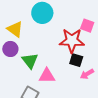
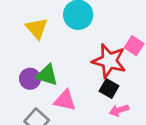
purple circle: (10, 49) -> (30, 79), moved
green triangle: (30, 61) -> (47, 75), turned -48

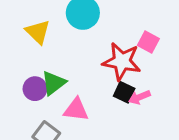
green triangle: (47, 75) -> (54, 83), turned -50
pink arrow: (119, 110) -> (139, 97), moved

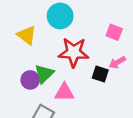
red star: (122, 61) -> (74, 52), moved
pink arrow: (139, 97) -> (117, 62), moved

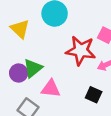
red star: (74, 52) -> (81, 51), moved
black square: (100, 74) -> (94, 95), moved

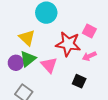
yellow triangle: (20, 29) -> (27, 38), moved
pink triangle: (51, 89) -> (49, 65), moved, turned 42

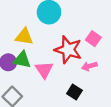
yellow triangle: (27, 38) -> (24, 37), turned -42
green triangle: (28, 59) -> (22, 60), turned 42

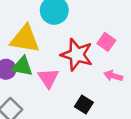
yellow triangle: (24, 37) -> (25, 39), size x1.4
pink arrow: (89, 66) -> (113, 76), moved, turned 32

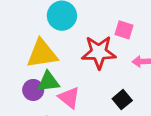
pink triangle: (48, 78) -> (69, 98), moved
black square: (84, 105) -> (122, 100), turned 36

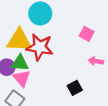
red star: (99, 52) -> (40, 47), moved
pink triangle: (69, 98) -> (22, 78), moved

